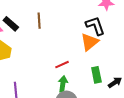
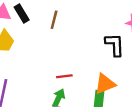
orange triangle: (89, 42) -> (105, 84), moved

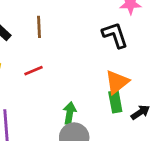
red line: (64, 76) -> (34, 71), moved

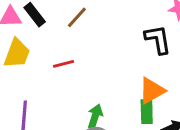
brown line: (39, 27) -> (77, 17), turned 35

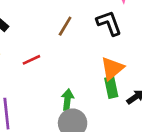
brown line: (77, 17) -> (65, 26), moved

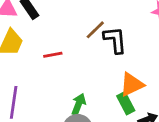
black L-shape: (109, 23) -> (115, 40), moved
green rectangle: (111, 87) -> (126, 103), turned -30

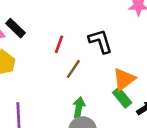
brown line: (95, 30) -> (73, 69), moved
red line: (53, 55) -> (59, 44), moved, turned -48

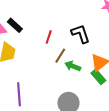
green arrow: (79, 107) -> (73, 66), moved, turned -77

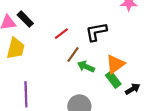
black L-shape: (81, 34) -> (96, 32), turned -85
red line: (49, 37) -> (61, 34), turned 32

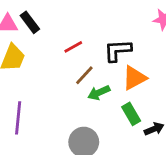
orange triangle: (115, 64) -> (134, 78), moved
green arrow: (86, 67) -> (99, 93), turned -56

